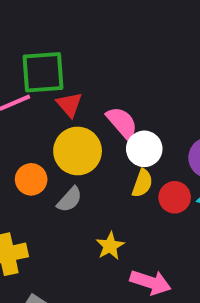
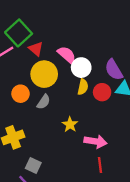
green square: (43, 72) -> (19, 33), turned -30

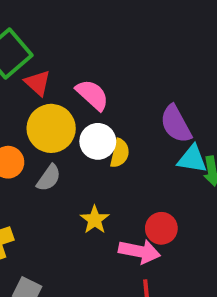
white circle: (81, 68) -> (98, 141), moved
red circle: (102, 92) -> (161, 228), moved

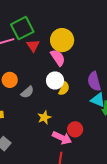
yellow circle: (51, 128) -> (62, 40), moved

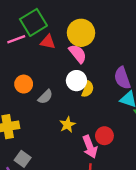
red triangle: (33, 46) -> (48, 42), turned -40
pink arrow: (62, 138) -> (90, 147), turned 48

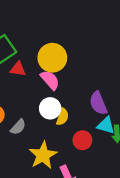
yellow star: (67, 125) -> (43, 155), size x1.6
red circle: (104, 136) -> (82, 140), moved

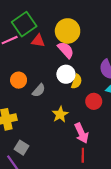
yellow star: (43, 155) -> (60, 114), size x0.7

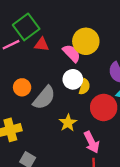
yellow circle: (68, 31) -> (86, 41), moved
gray semicircle: (39, 90) -> (44, 98), size x1.6
red circle: (94, 101) -> (104, 107), size x1.5

